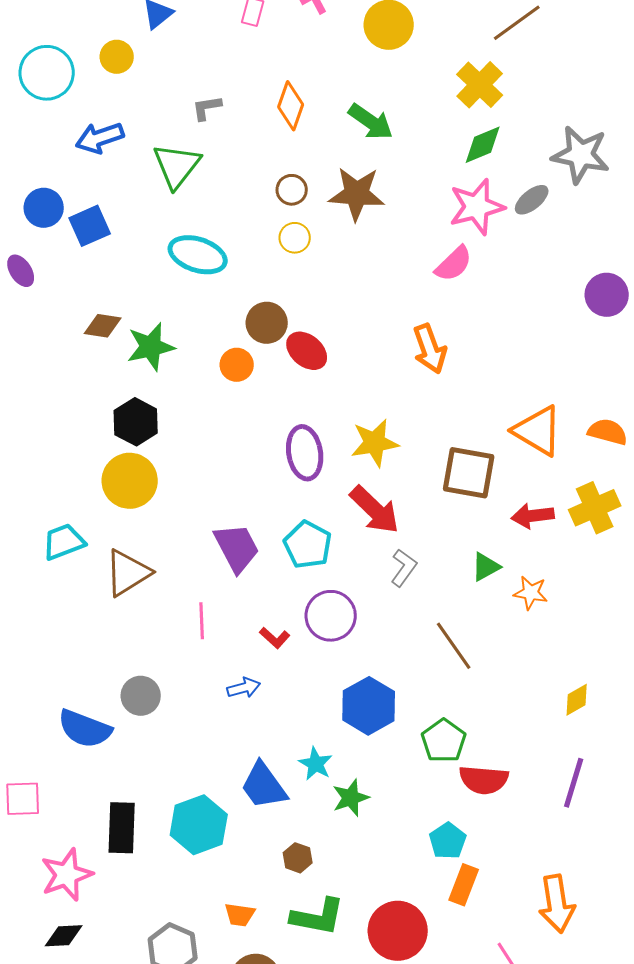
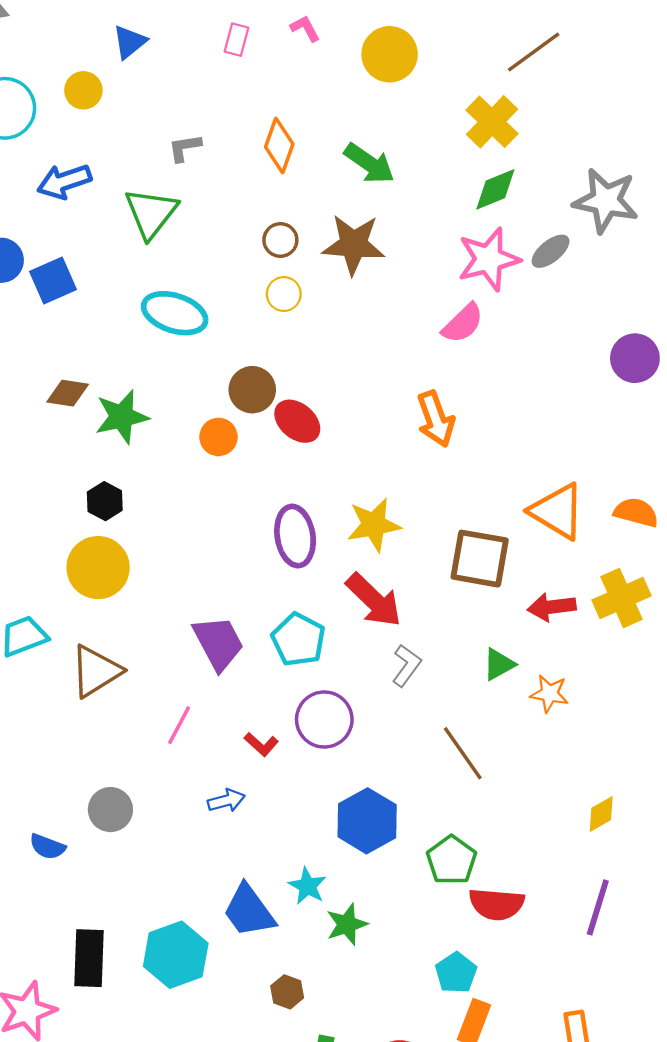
black hexagon: (136, 422) -> (105, 501), size x0.7
pink line: (202, 621) -> (179, 725), turned 30
blue semicircle: (85, 729) -> (47, 847), size x0.6

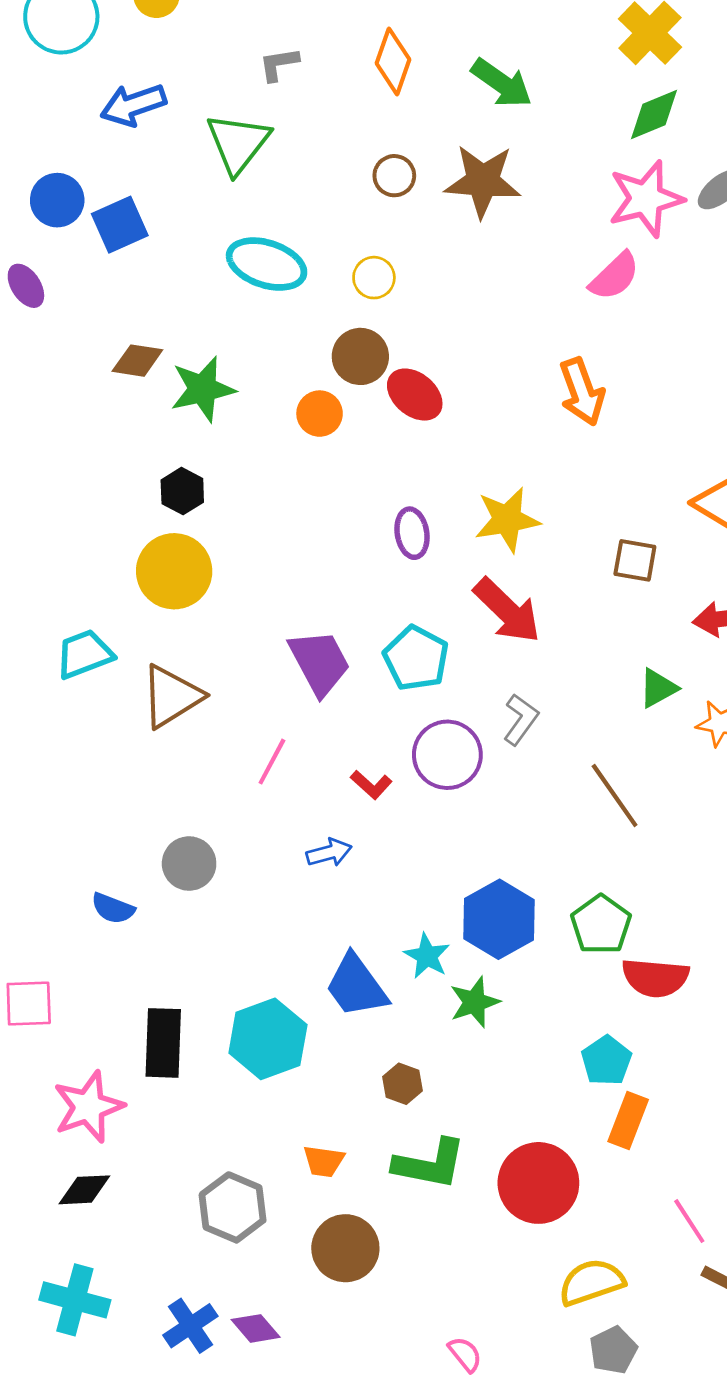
yellow circle: (284, 294) -> (374, 278), moved
purple ellipse: (295, 536) -> (412, 533), size x0.7
brown square: (480, 559) -> (635, 560), size x0.6
gray L-shape: (406, 665) -> (521, 719), moved
blue hexagon: (367, 821) -> (499, 919), moved

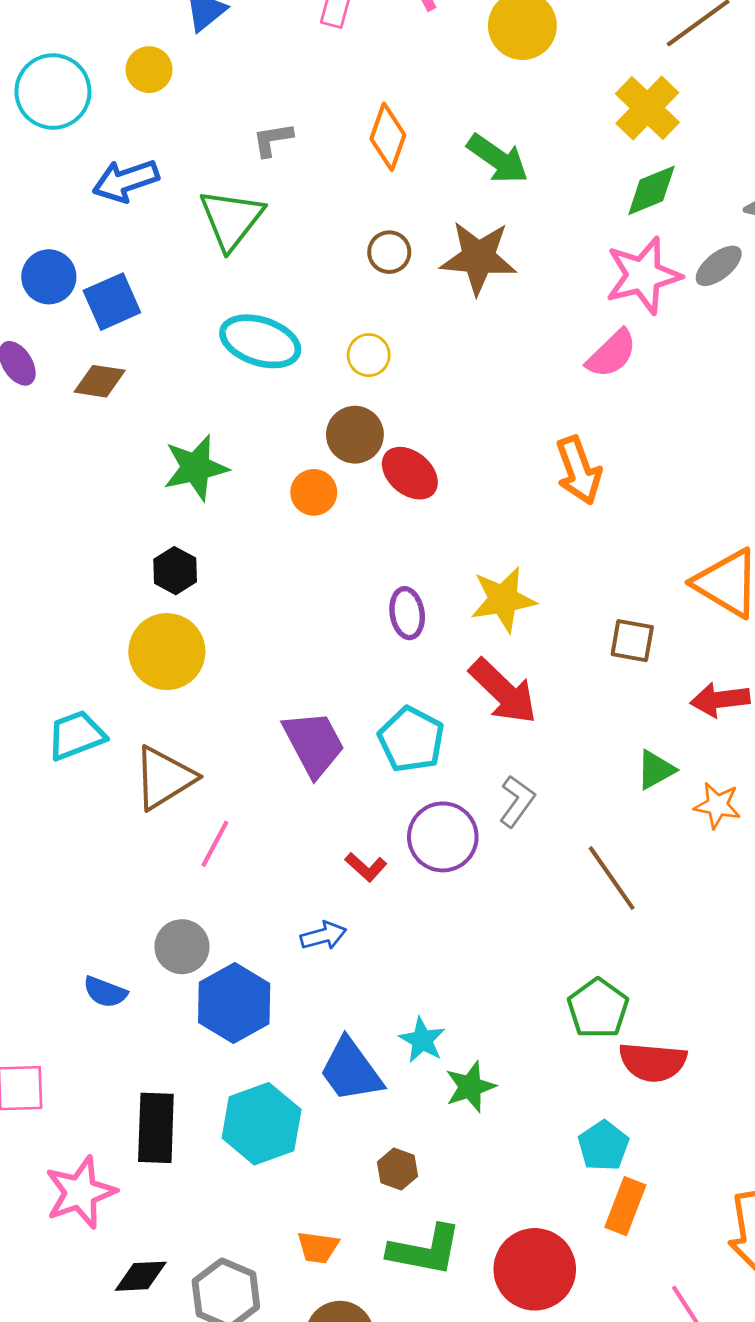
brown diamond: (137, 361) -> (100, 381), moved
pink line: (272, 762) -> (215, 844), moved
blue hexagon: (499, 919) -> (234, 1003), moved
black diamond: (84, 1190) -> (141, 1276), moved

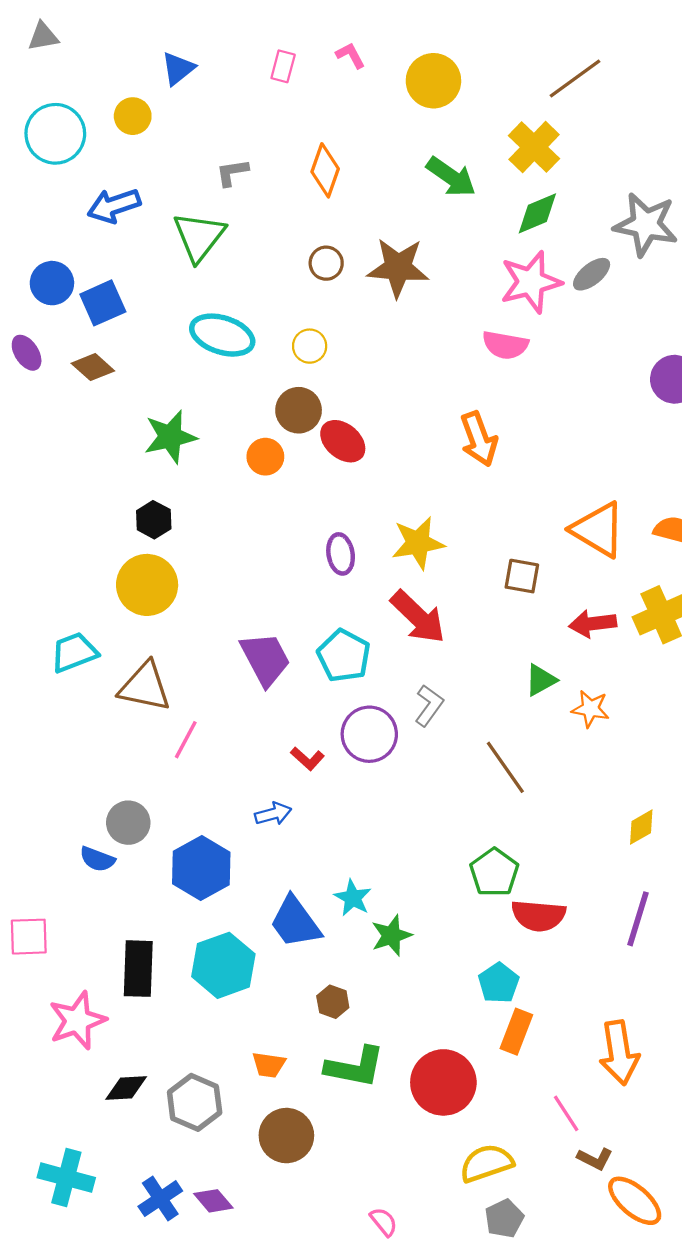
green arrow: (498, 159) -> (451, 177), moved
pink semicircle: (612, 354) -> (505, 345), turned 54
brown diamond: (100, 381) -> (93, 367), turned 33
brown triangle: (164, 778) -> (145, 687), turned 44
gray circle: (182, 947) -> (128, 823), moved

